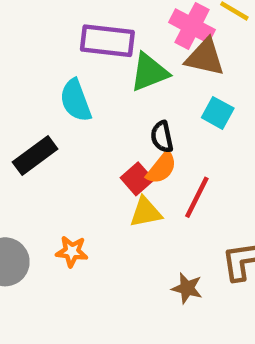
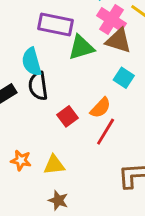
black semicircle: (162, 137) -> (38, 86), moved, size x1.4
orange semicircle: (162, 168) -> (100, 108), moved
yellow triangle: (146, 212) -> (54, 165), moved
brown star: (187, 288) -> (58, 200), moved

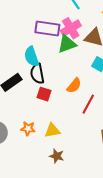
pink cross: (112, 20) -> (71, 28), moved, turned 30
orange semicircle: (100, 108) -> (74, 86), moved
red square: (67, 116) -> (44, 94), moved, turned -32

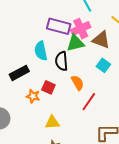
black semicircle: (37, 74) -> (62, 61), moved
orange semicircle: (74, 86) -> (77, 83), turned -77
orange star: (28, 129) -> (33, 96), moved

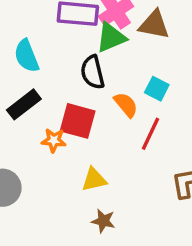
cyan semicircle: (41, 51) -> (27, 56), moved
cyan square: (103, 65) -> (157, 89), moved
red square: (48, 87) -> (78, 121), size x1.5

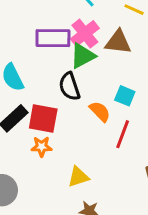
red square: (78, 121) -> (43, 118), moved

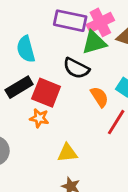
black semicircle: (69, 86) -> (76, 68), turned -56

